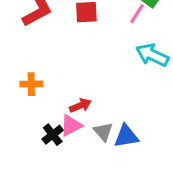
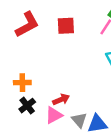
black cross: (53, 135) -> (27, 106), moved

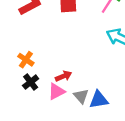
orange cross: (22, 83) -> (26, 60), turned 35

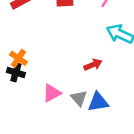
red arrow: (63, 76) -> (93, 65), moved
black cross: (31, 82) -> (16, 72), moved, turned -35

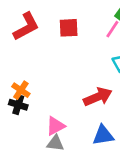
red arrow: (93, 65) -> (98, 97), size x1.5
gray triangle: (79, 98) -> (55, 143), moved, turned -42

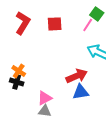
red L-shape: (26, 26) -> (23, 23), turned -30
blue triangle: (103, 135) -> (81, 92), moved

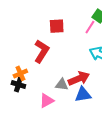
red L-shape: (23, 23) -> (42, 51), moved
orange cross: (19, 71) -> (20, 73), turned 32
gray triangle: (45, 111) -> (62, 85), moved

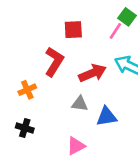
red arrow: (79, 78) -> (92, 73), moved
black cross: (18, 85) -> (25, 128), moved
pink triangle: (47, 101) -> (76, 146), moved

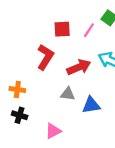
pink line: (115, 31) -> (89, 30), moved
orange cross: (27, 90) -> (17, 90), moved, turned 32
pink triangle: (76, 146) -> (53, 131), moved

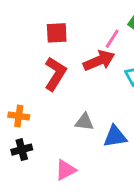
red square: (62, 29) -> (57, 33), moved
red arrow: (79, 67) -> (99, 61), moved
black cross: (20, 115) -> (22, 150), turned -32

